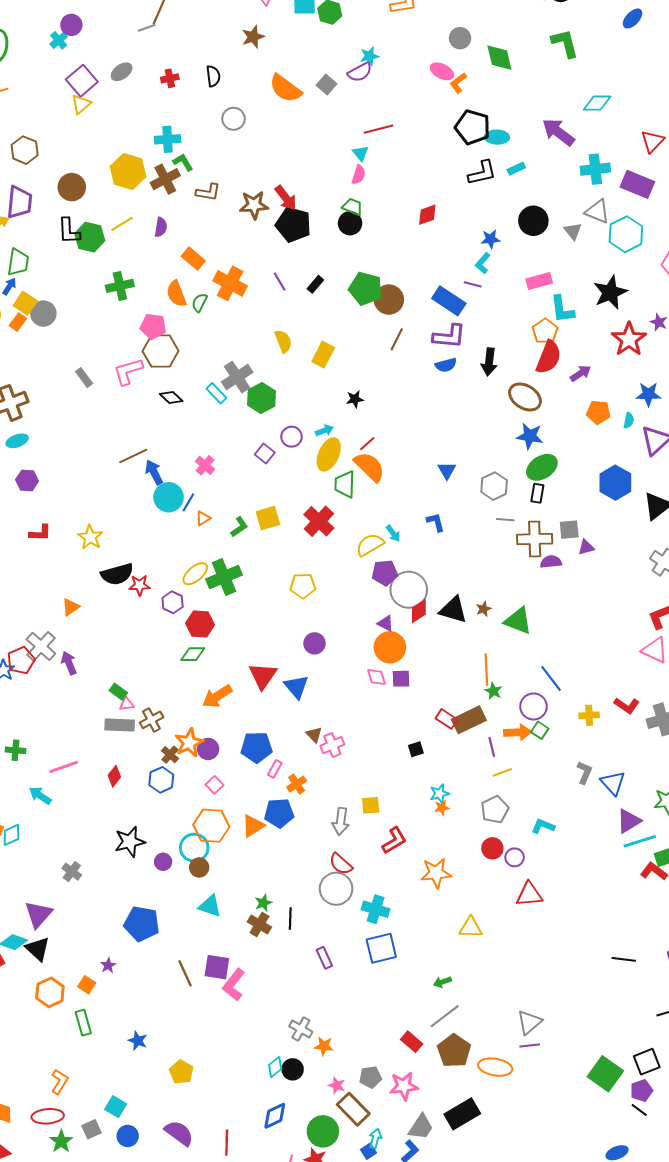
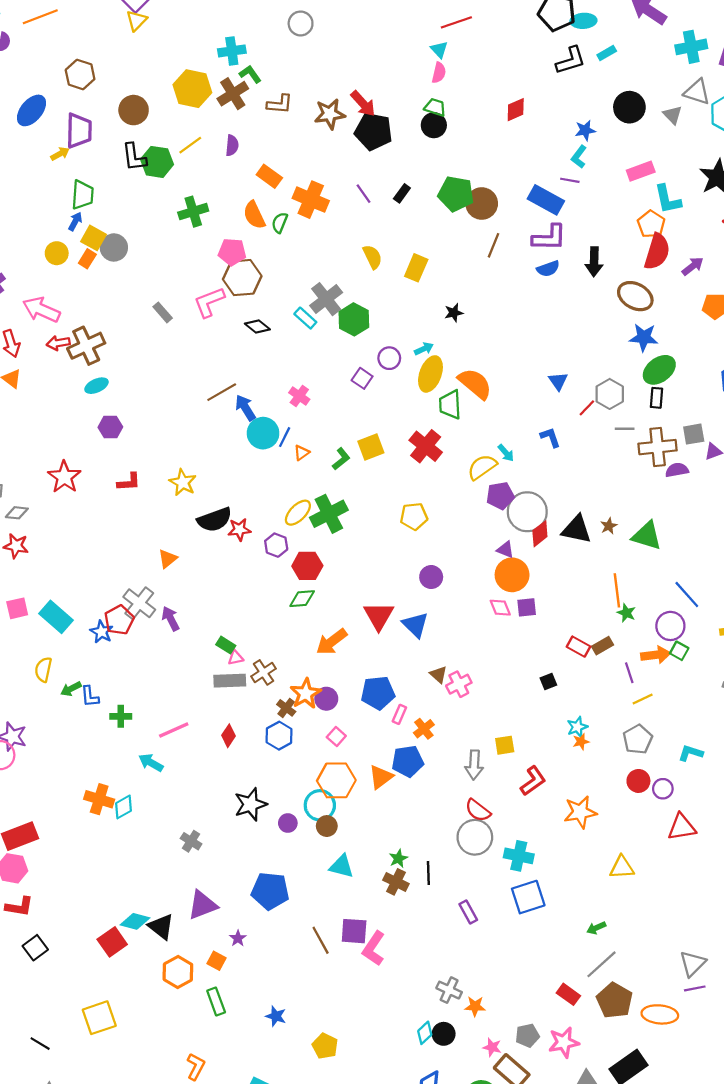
red line: (367, 444) -> (587, 408), moved
brown rectangle: (469, 720) -> (602, 646), size x0.6
purple triangle: (38, 914) -> (202, 905), moved, turned 32

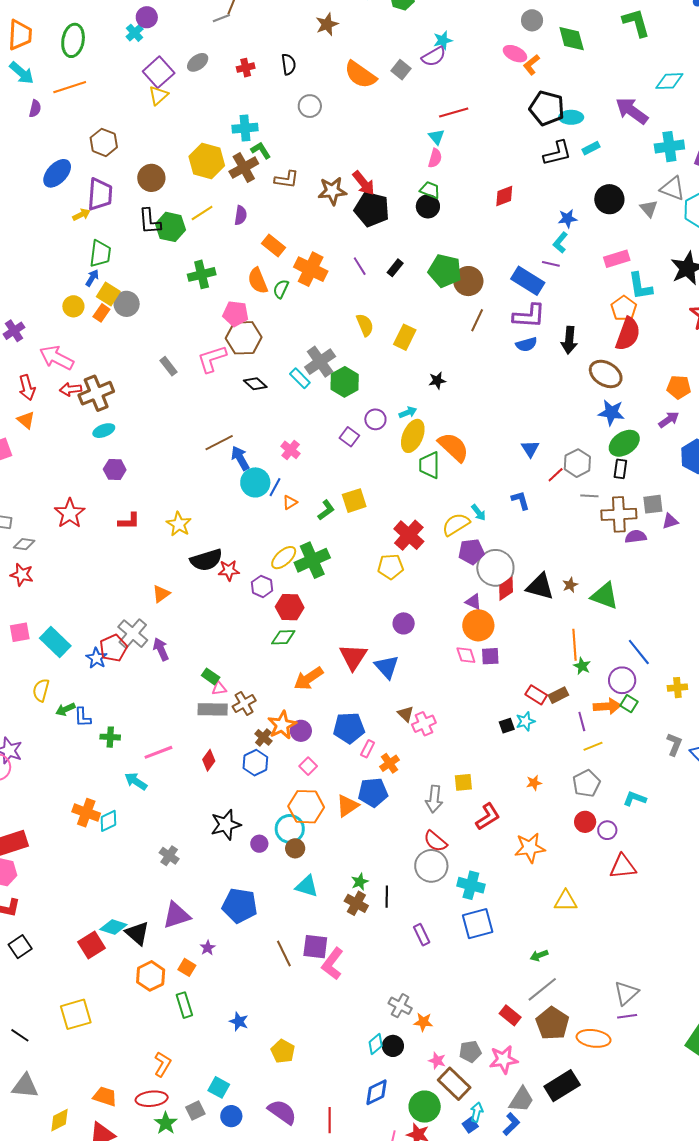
purple arrow: (693, 266) -> (669, 420), moved
red cross: (426, 446) -> (409, 535), moved
cyan star: (577, 727) -> (525, 721), moved

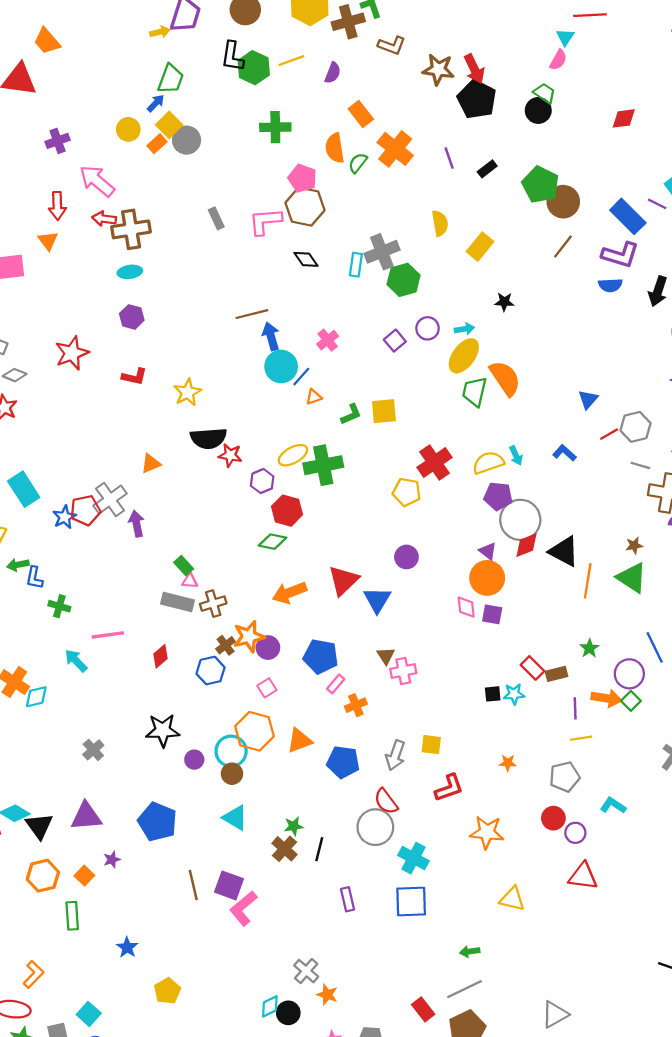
cyan rectangle: (300, 378) -> (356, 265), turned 40
blue L-shape: (520, 500) -> (564, 453), turned -45
brown star: (570, 585) -> (634, 545), moved
orange line: (574, 645) -> (588, 581), moved
blue pentagon: (373, 792) -> (343, 762), moved

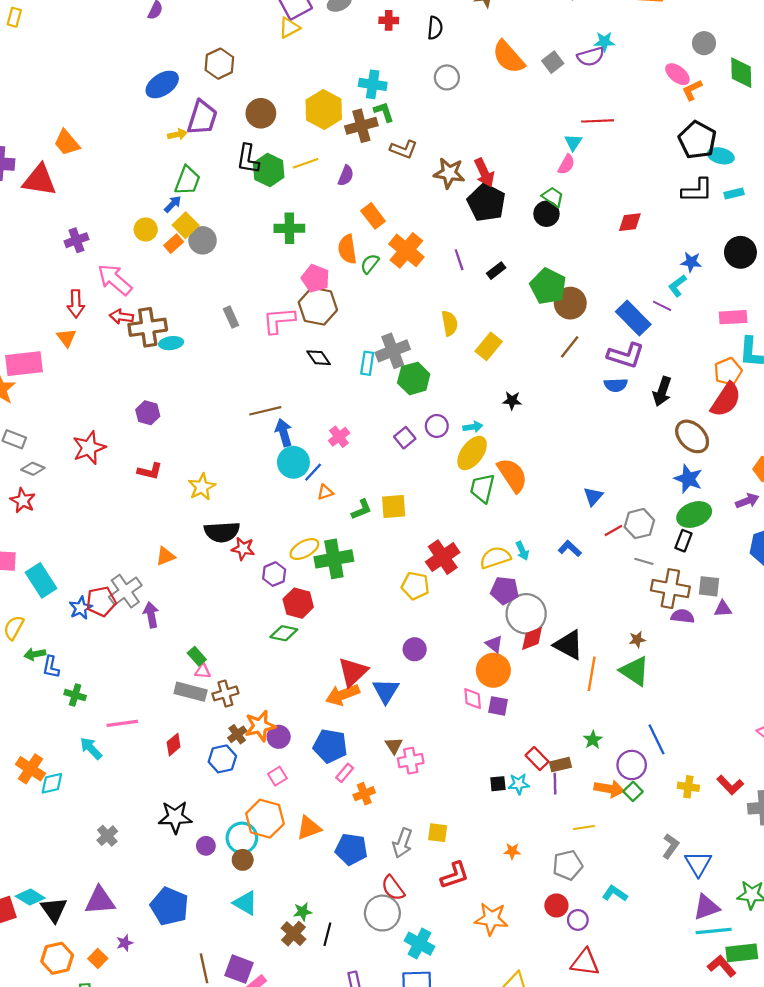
cyan ellipse: (130, 272) -> (171, 343), moved
orange arrow: (289, 593) -> (343, 695), moved
purple line: (575, 708) -> (555, 784), moved

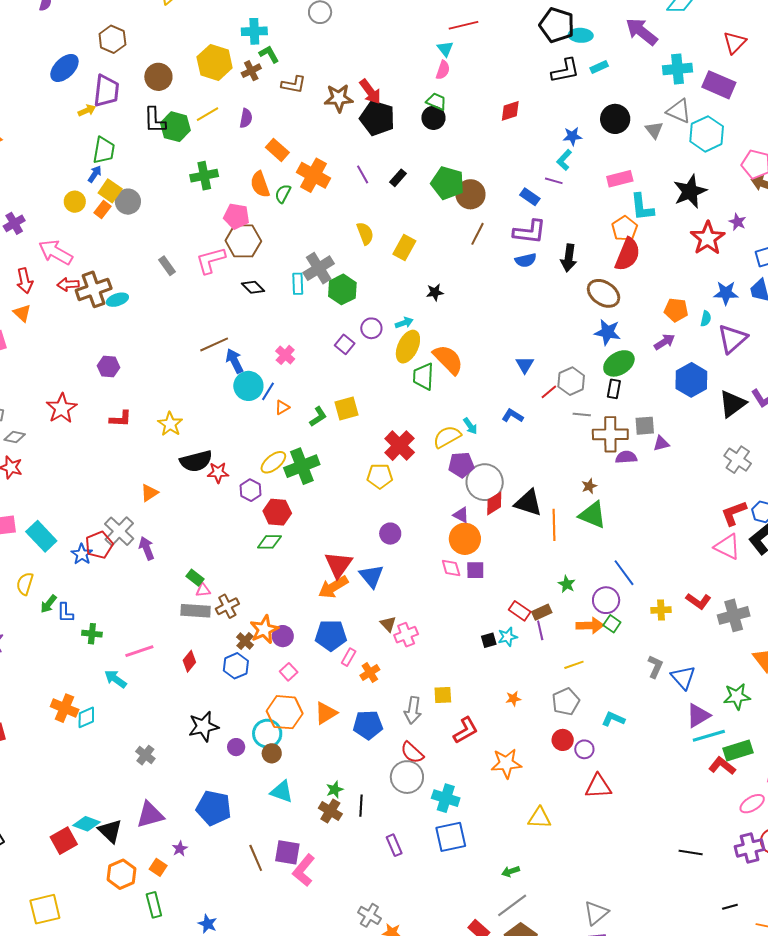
brown cross: (361, 126) -> (251, 71), size x0.7
blue rectangle: (633, 318) -> (530, 197), size x0.6
green arrow: (35, 654) -> (49, 604), turned -30

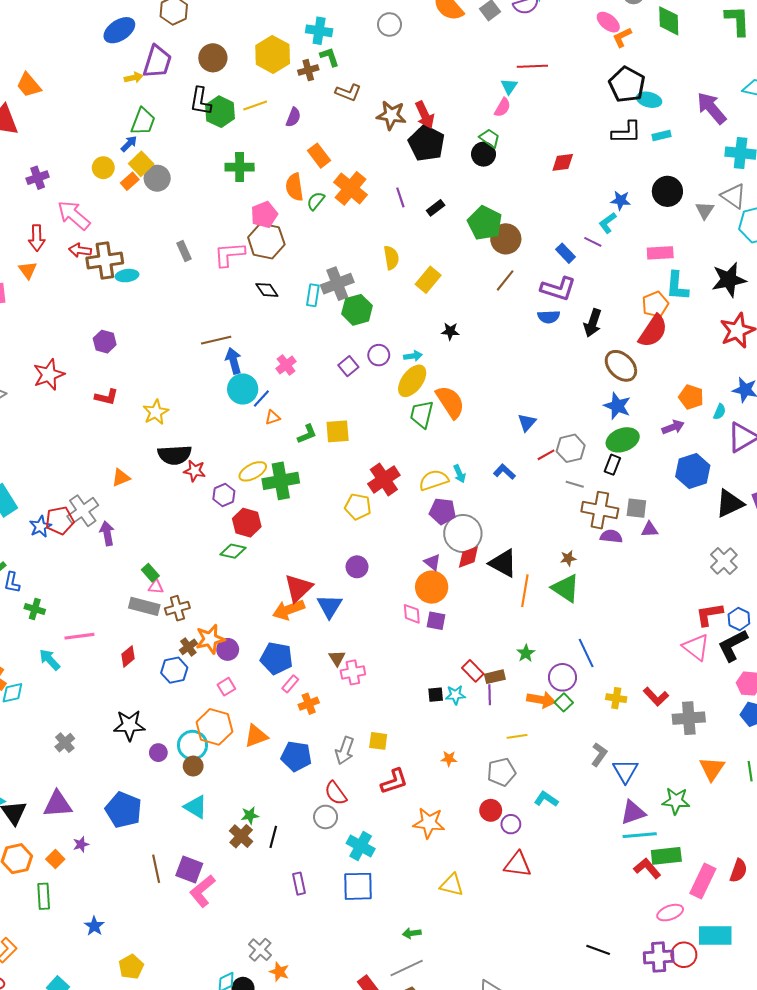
pink pentagon: (236, 216) -> (264, 215), turned 30
gray circle: (407, 777) -> (326, 817), size x0.7

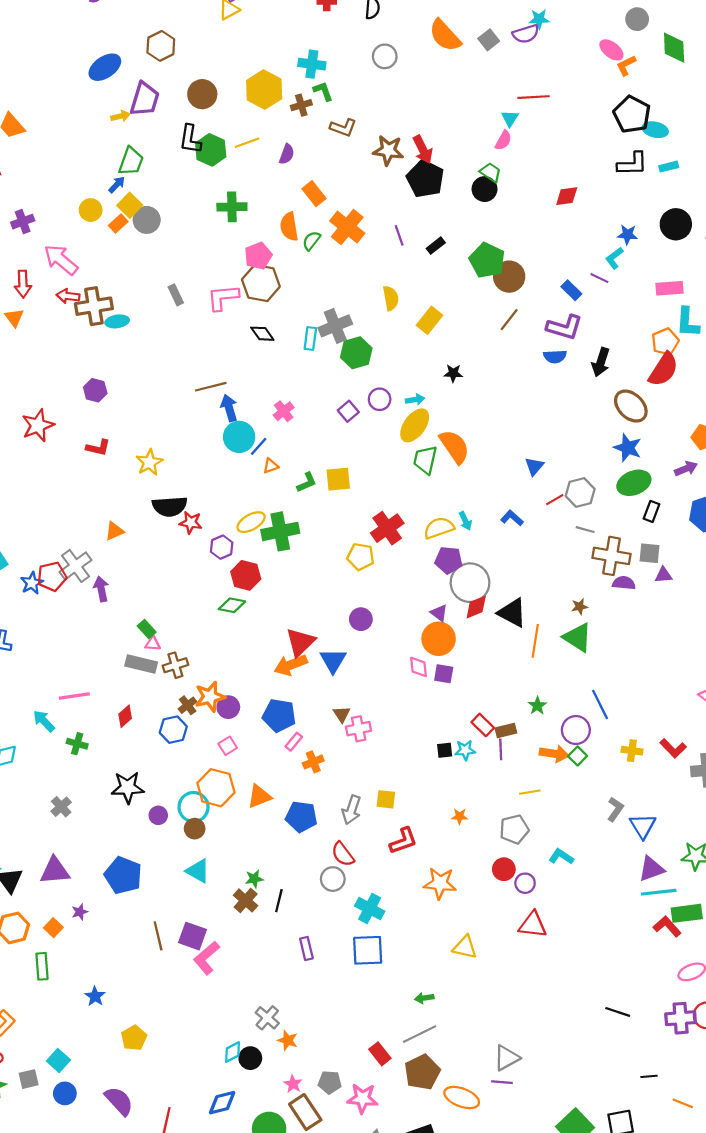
black rectangle: (612, 465) -> (652, 511), moved
green cross: (35, 609) -> (77, 744), moved

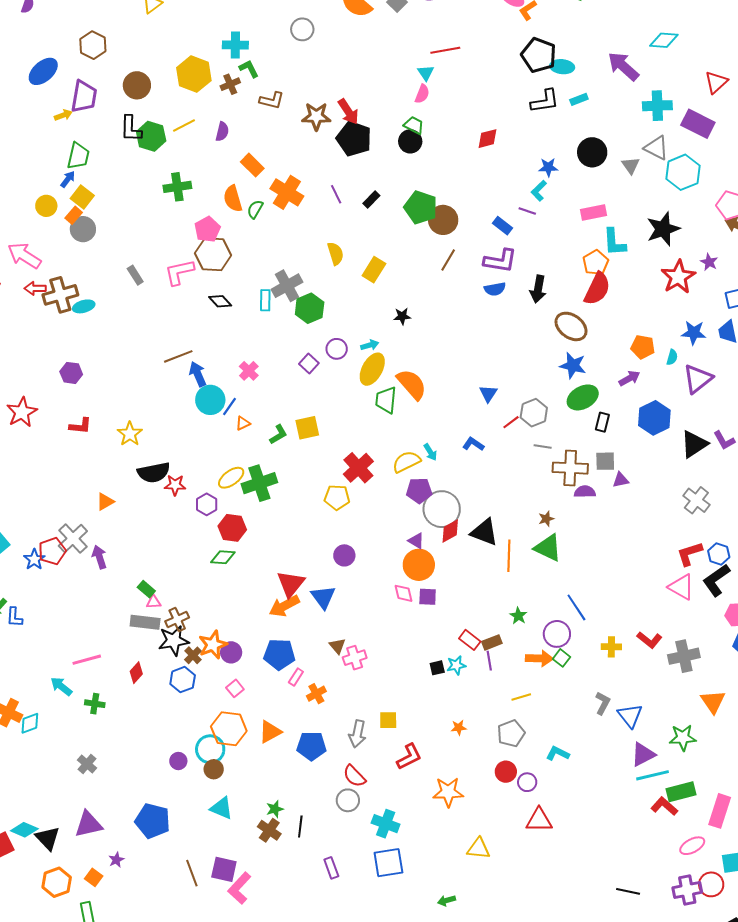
gray circle: (147, 220) -> (83, 229), moved
black star: (128, 788) -> (174, 641), moved

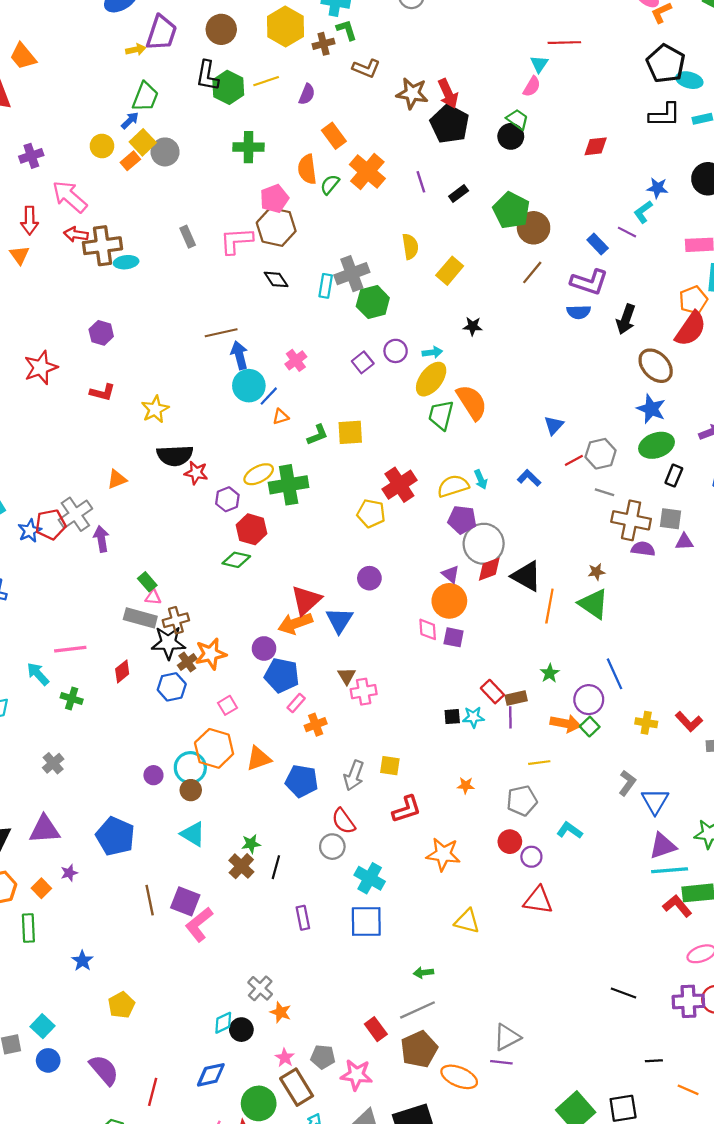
gray circle: (83, 229) -> (165, 152), moved
purple circle: (231, 652) -> (264, 648), moved

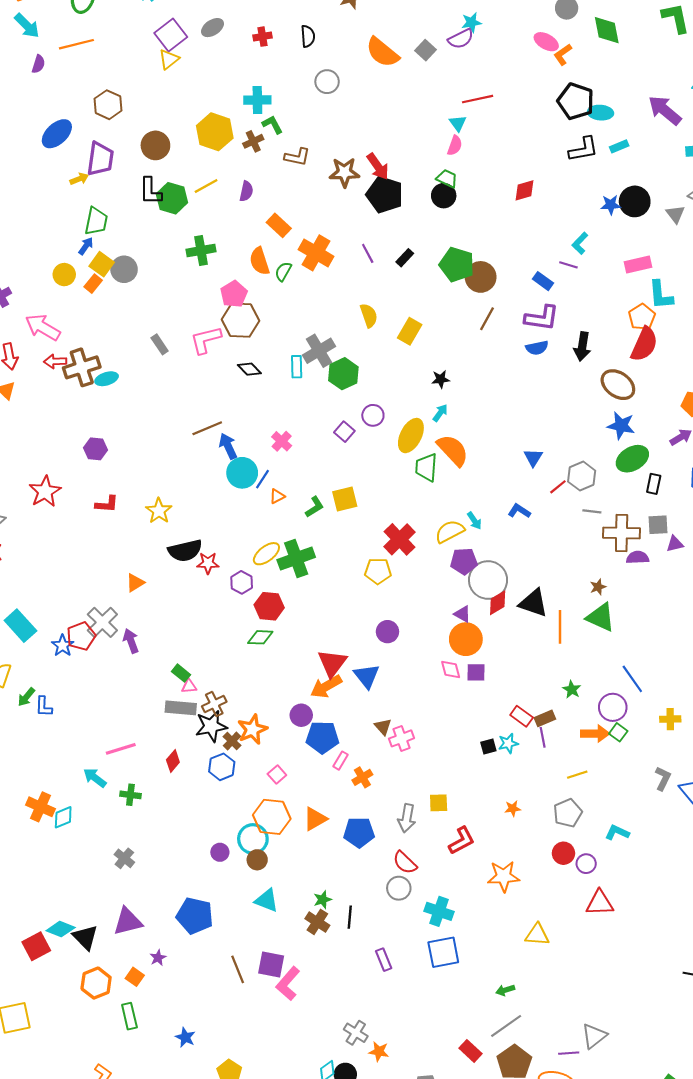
blue star: (657, 188) -> (611, 205), moved
cyan arrow: (432, 352) -> (440, 413), moved, turned -36
purple line: (501, 1062) -> (569, 1053), moved

